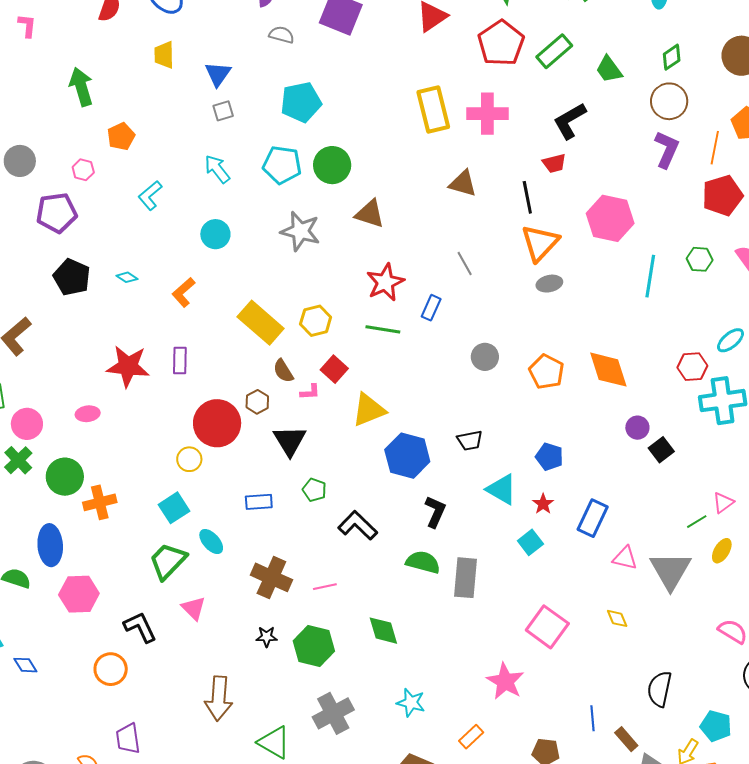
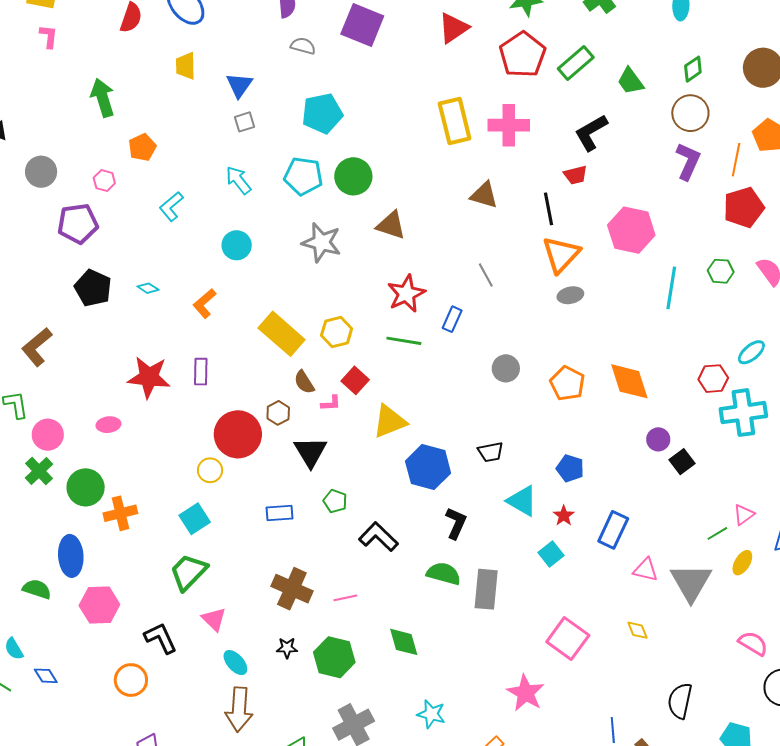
cyan ellipse: (211, 542) -> (235, 663), moved

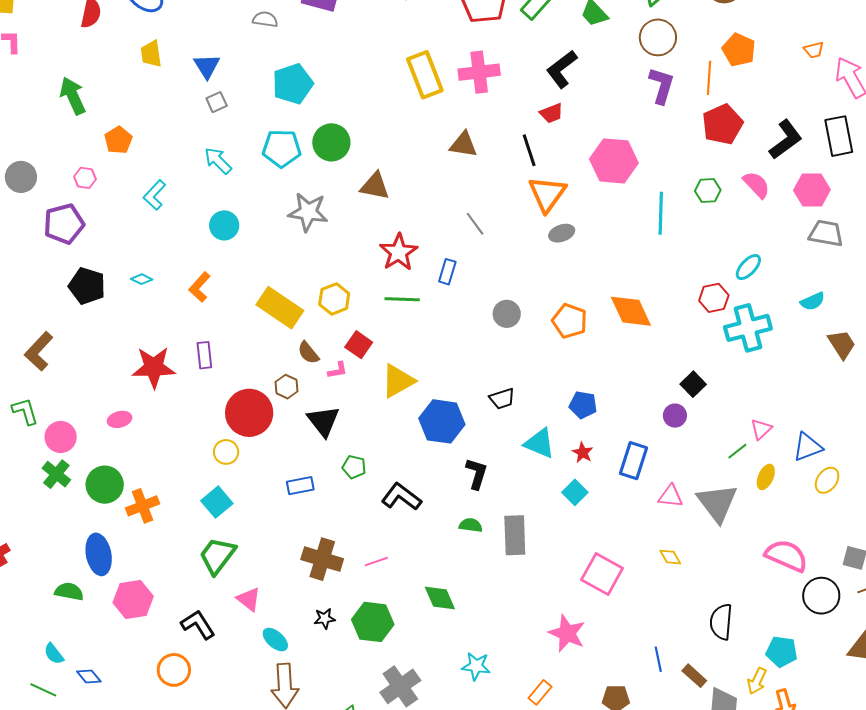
purple circle: (658, 439) -> (675, 416), moved
green semicircle: (444, 574) -> (471, 525), size x0.7
pink semicircle: (753, 643) -> (786, 556), size x1.4

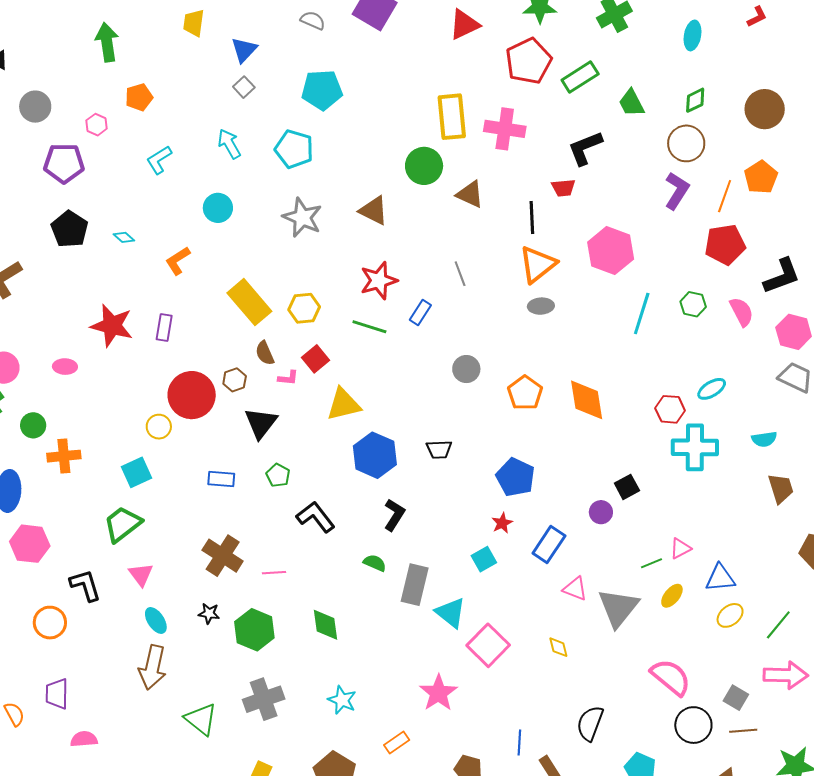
gray square: (217, 102) -> (244, 87), turned -35
green circle: (331, 142) -> (424, 166), moved
blue pentagon: (583, 405) -> (515, 477), size x1.4
cyan triangle: (540, 443) -> (451, 613), moved
green circle: (105, 485) -> (33, 425), size x0.7

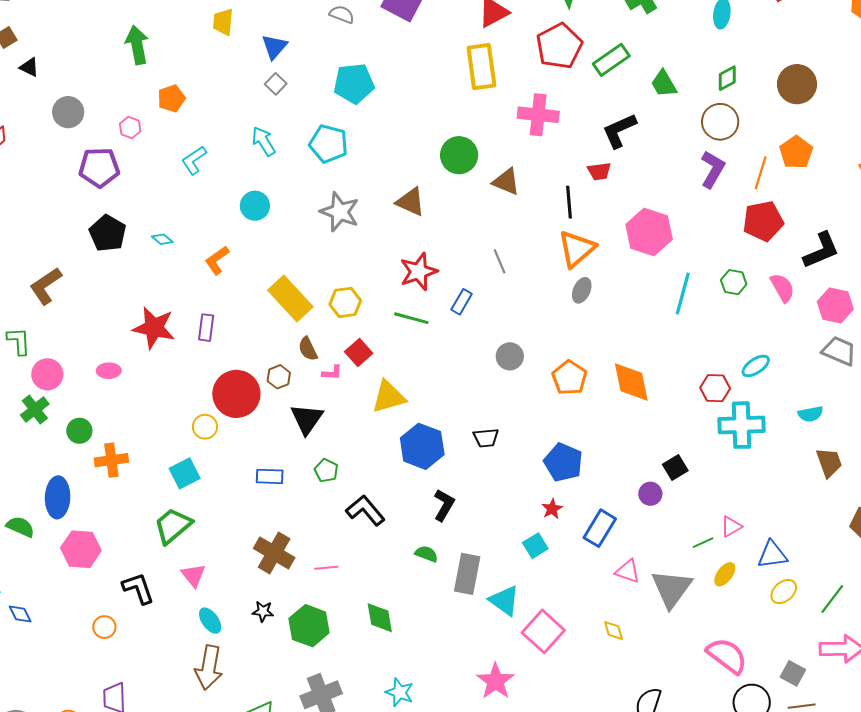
yellow rectangle: (452, 117) -> (481, 67), moved
gray ellipse: (541, 306) -> (582, 290), turned -60
orange circle: (50, 623) -> (104, 627), size x0.7

